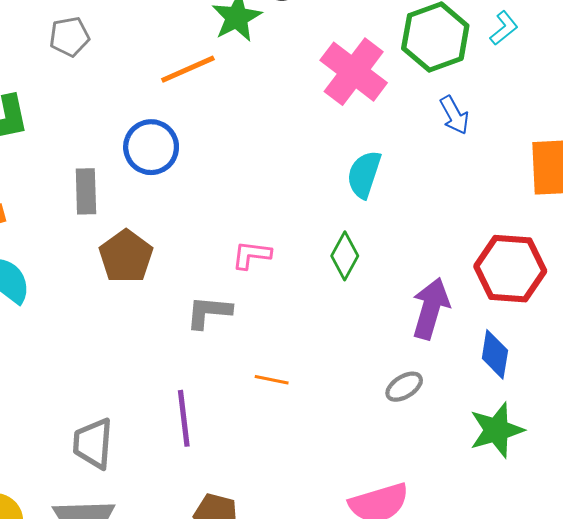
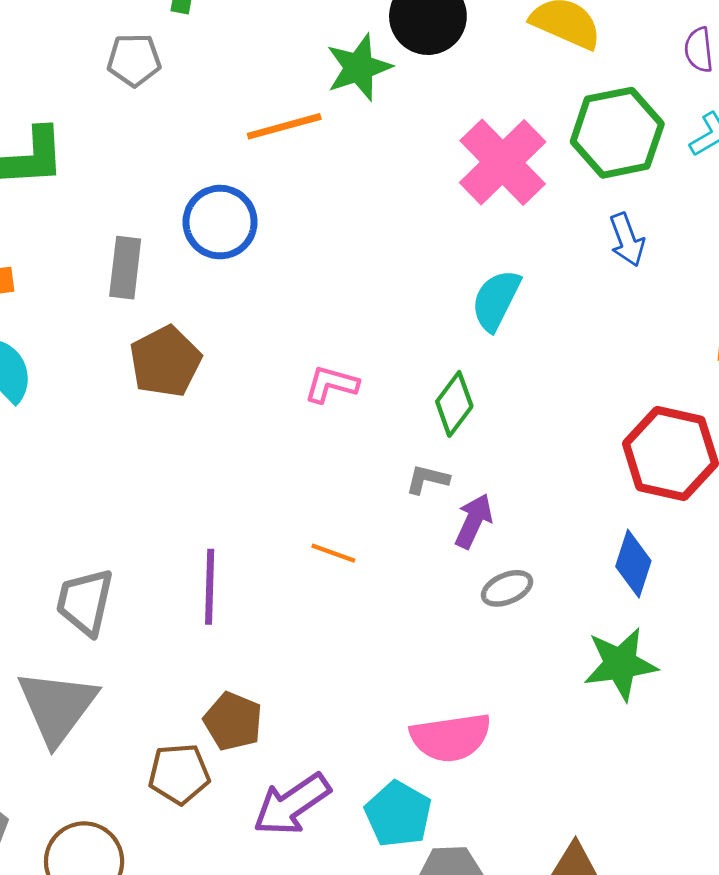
purple arrow: (431, 308) -> (474, 521), moved, size x0.7
gray L-shape: (209, 312) -> (427, 479), moved, size x0.7

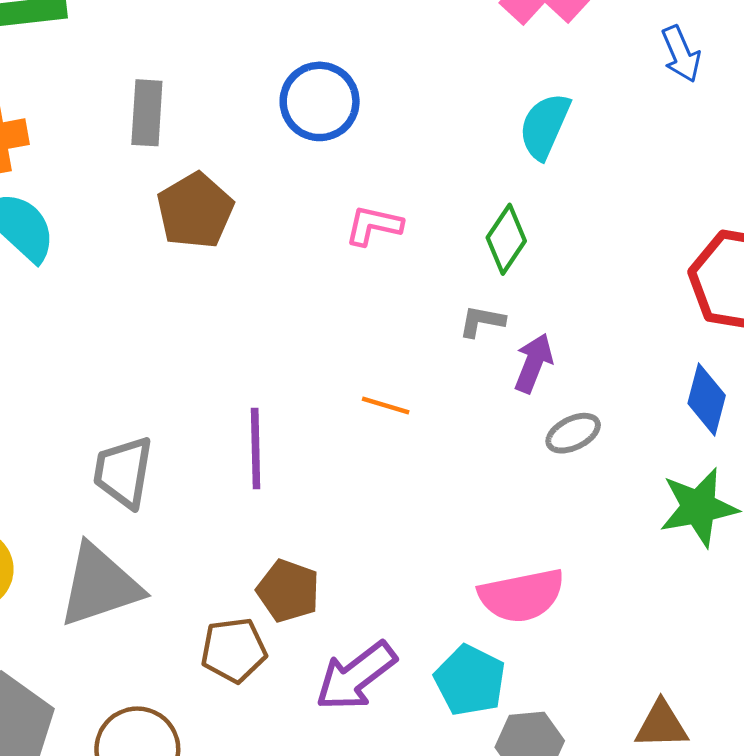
blue circle: (220, 222) -> (320, 101), moved
gray triangle: (57, 707) -> (100, 585), turned 38

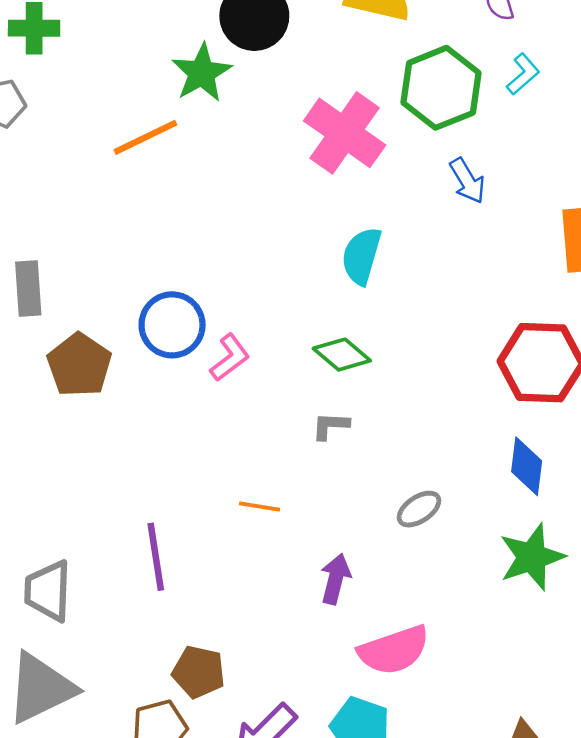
blue circle: (320, 101) -> (172, 325), moved
pink L-shape: (374, 225) -> (230, 358), turned 138
green diamond: (506, 239) -> (342, 355), turned -76
purple arrow: (534, 363) -> (335, 579), moved

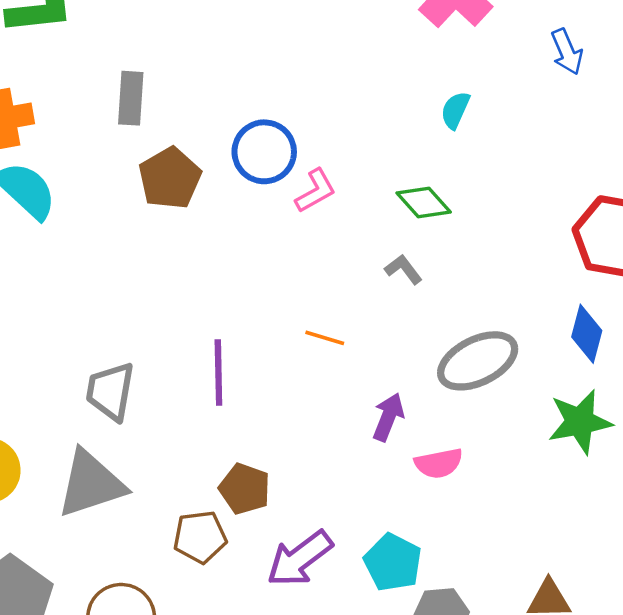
cyan semicircle: (361, 256) -> (455, 110), size x0.7
gray L-shape: (331, 426) -> (403, 269), turned 42
gray ellipse: (419, 509) -> (478, 361), size x1.8
pink semicircle: (394, 650) -> (439, 463), moved, size x0.7

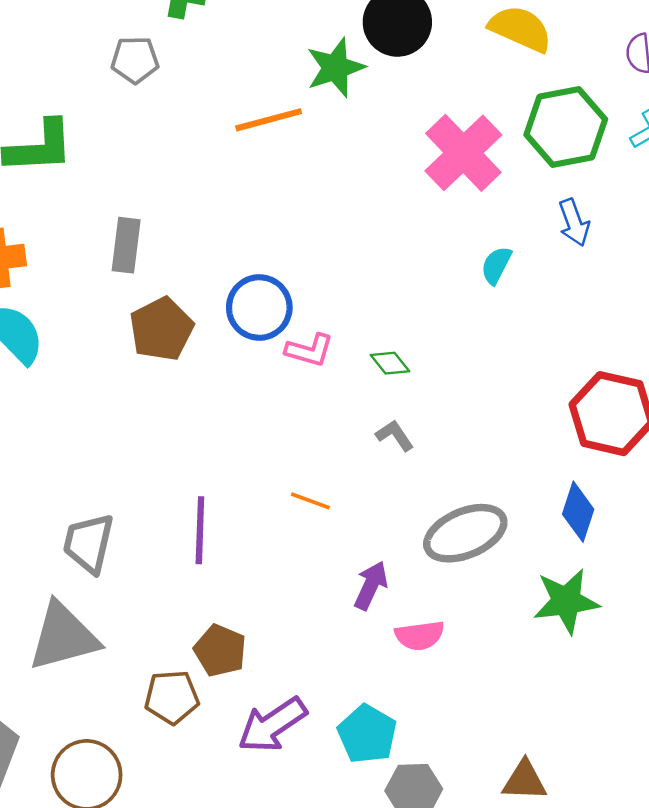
cyan semicircle: (455, 110) -> (496, 265), moved
pink L-shape: (316, 191) -> (309, 350), turned 42
green diamond: (424, 202) -> (390, 363), moved, size x0.7

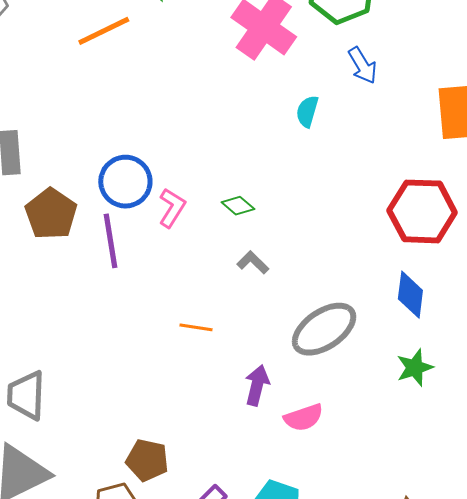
pink L-shape: (309, 350) -> (172, 208), turned -63
purple line: (200, 530) -> (110, 241), moved
green star: (566, 601) -> (415, 368), size x0.7

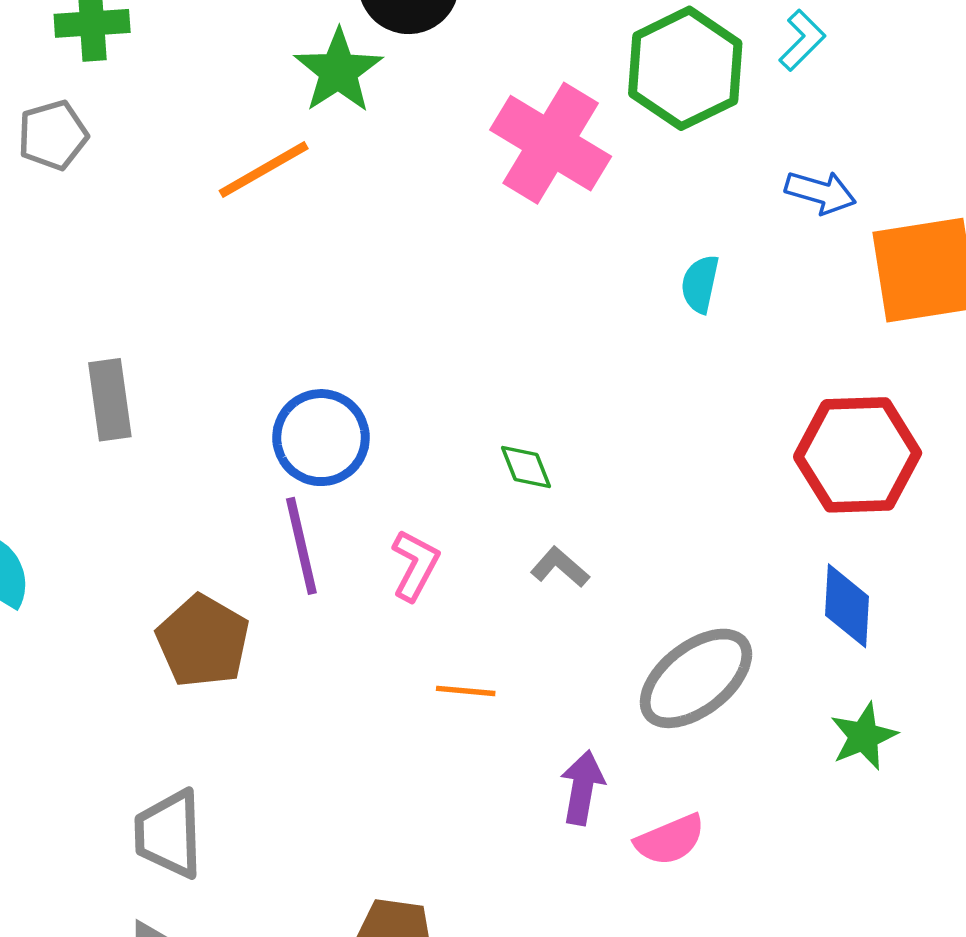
blue arrow: (362, 65) -> (821, 192), moved, turned -39
cyan semicircle: (307, 111) -> (700, 284), moved
green diamond: (238, 206) -> (526, 467), turned 32
pink L-shape: (172, 208) -> (415, 565), moved
brown pentagon: (51, 214) -> (203, 641), moved

